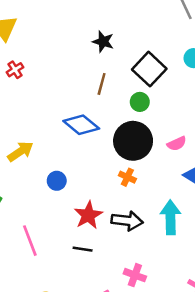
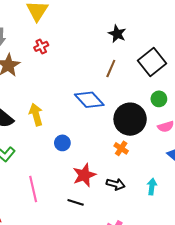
green circle: (140, 102) -> (159, 99), moved
yellow arrow: (20, 151) -> (36, 115), turned -80
cyan arrow: (171, 217) -> (152, 187), size x0.6
black arrow: (127, 221) -> (116, 184), size x0.7

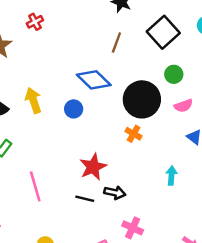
blue circle: (62, 143) -> (74, 109), moved
black arrow: (116, 184) -> (115, 193), moved

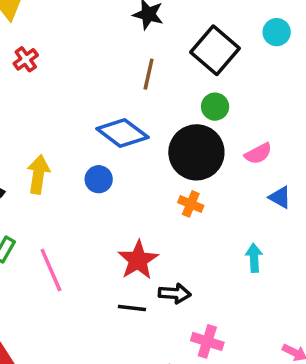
green circle: (174, 74) -> (215, 107), moved
yellow arrow: (33, 100) -> (38, 174), turned 35
pink line: (35, 186) -> (51, 270), moved

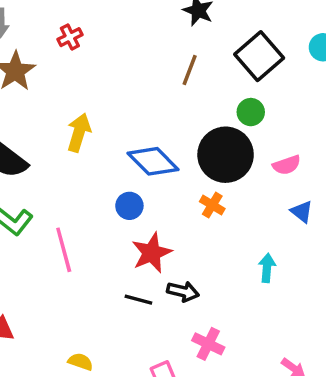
blue diamond: (122, 133) -> (153, 161), moved
yellow arrow: (38, 174) -> (79, 133), moved
blue circle: (99, 179) -> (129, 206), moved

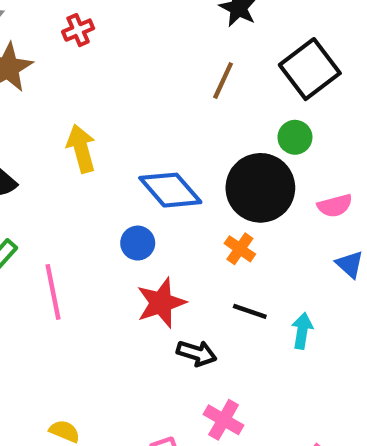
yellow arrow: (79, 133) -> (81, 149), turned -36
black line: (138, 300) -> (250, 311), moved

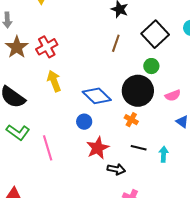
red cross: (78, 30) -> (47, 47), moved, size x1.5

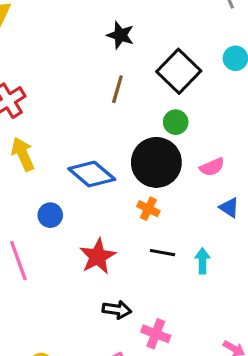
blue circle: (84, 122) -> (50, 215), moved
black arrow: (116, 169) -> (117, 310), moved

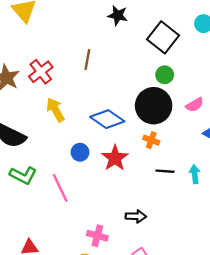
brown line: (117, 89) -> (87, 60), moved
red star: (98, 256) -> (115, 158), moved
pink cross: (156, 334) -> (97, 236), moved

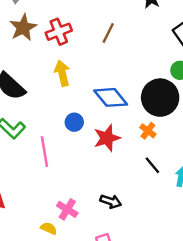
black line: (165, 171) -> (152, 165), turned 30

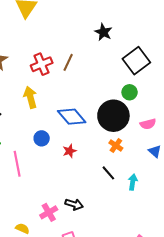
red cross: (59, 32) -> (42, 64), moved
orange cross: (148, 131) -> (116, 145), moved
red star: (107, 138) -> (69, 151), size x0.6
pink cross: (67, 209) -> (49, 212), moved, turned 30

